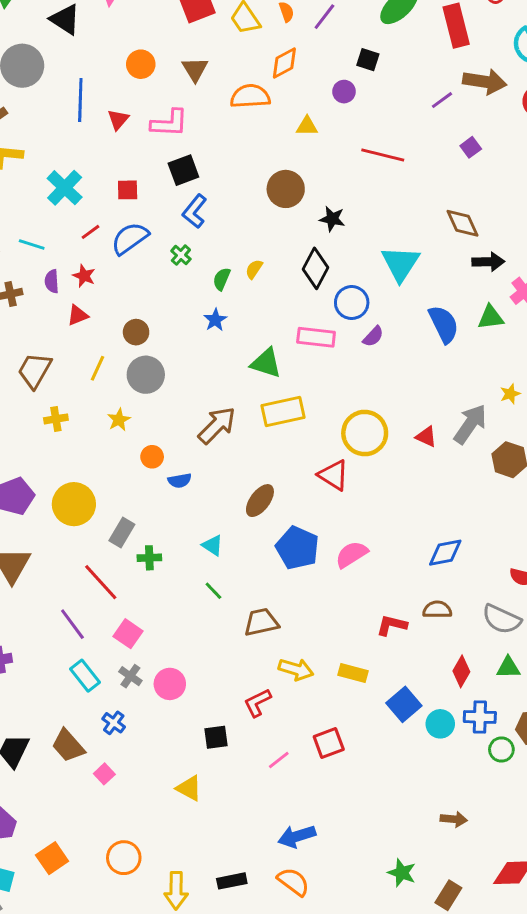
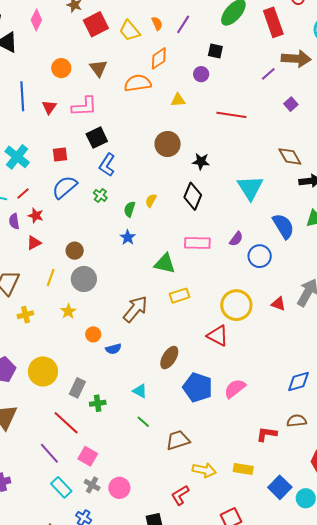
red line: (90, 232) -> (23, 194), moved
blue circle: (352, 303) -> (260, 256), moved
yellow rectangle: (283, 412) -> (179, 296), size x0.7

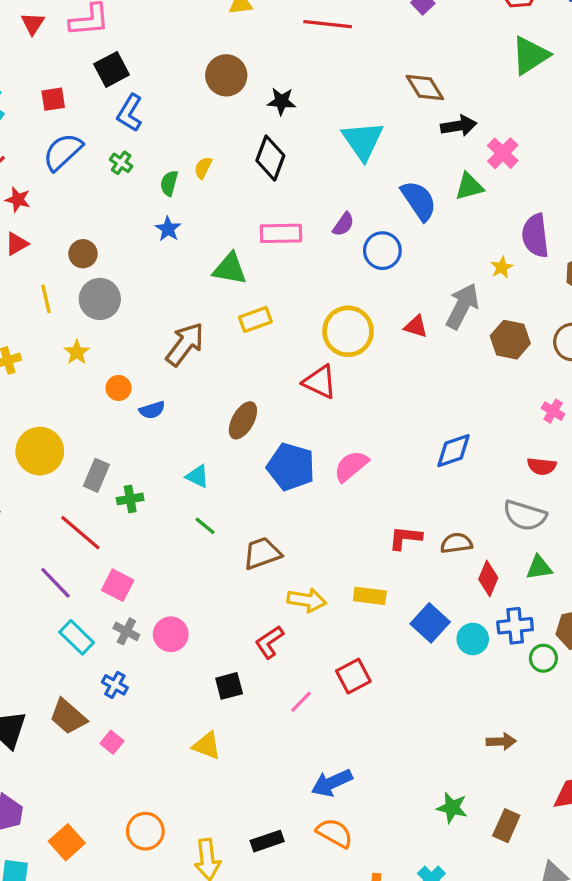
yellow line: (51, 278) -> (46, 299), turned -30
brown semicircle: (297, 421) -> (456, 543), moved

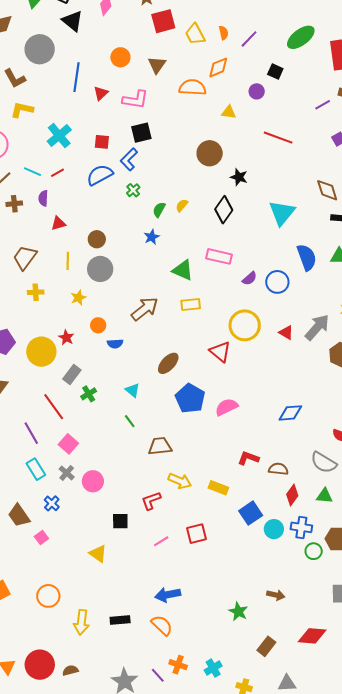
blue L-shape: (130, 113) -> (129, 159), moved
red star: (18, 200) -> (66, 338), moved
purple semicircle: (343, 224) -> (250, 278), moved
green cross: (130, 499) -> (89, 394), turned -35
green star: (452, 808) -> (238, 612), moved

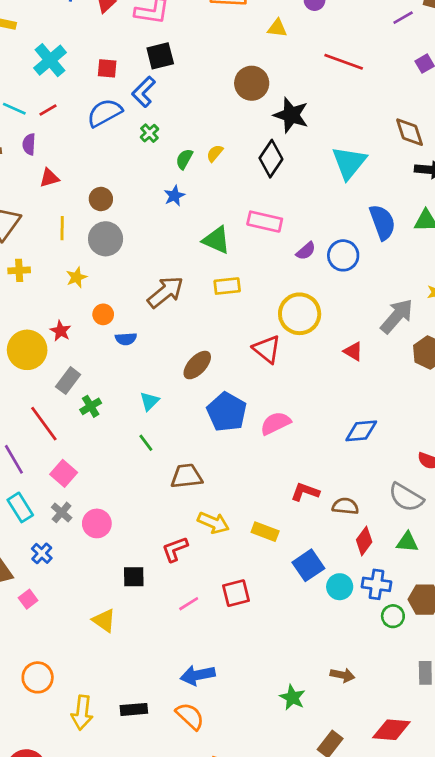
black star: (239, 177) -> (291, 115), size x1.5
red triangle: (286, 333) -> (353, 351), moved
cyan triangle: (133, 390) -> (150, 401), turned 35

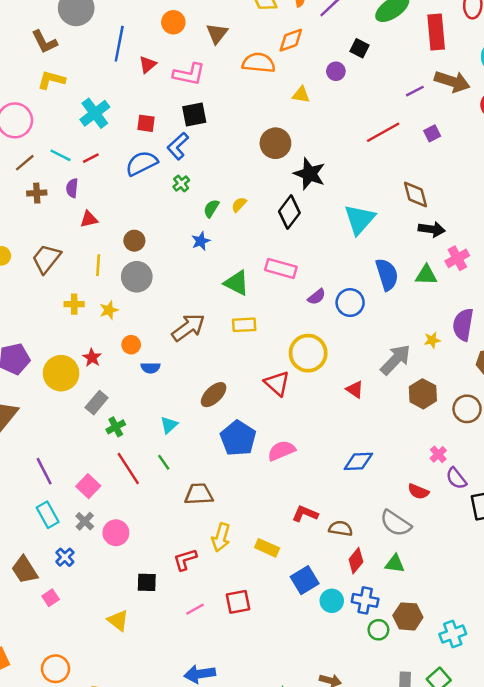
red line: (344, 62) -> (383, 132), moved, turned -52
yellow cross: (19, 270) -> (74, 304), moved
red line: (44, 424) -> (128, 468), moved
yellow arrow: (213, 523) -> (221, 537), turned 80

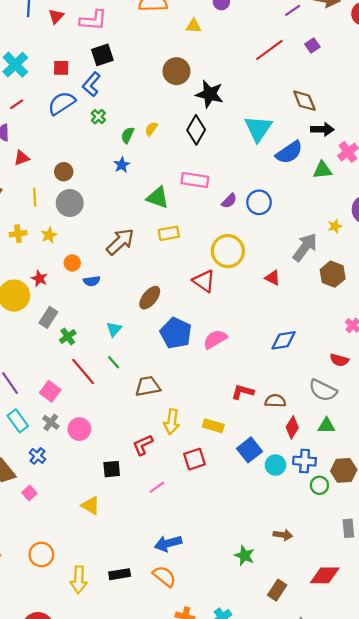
blue semicircle: (387, 274) -> (289, 152), moved, turned 80
red square: (238, 602) -> (195, 459), moved

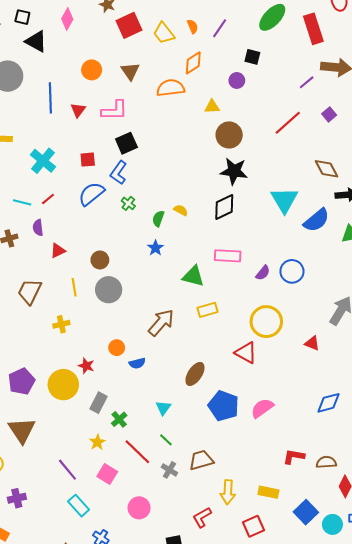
brown circle: (176, 71) -> (229, 135), moved
yellow semicircle: (151, 129) -> (181, 210), turned 88
black diamond: (196, 130) -> (224, 207), turned 40
yellow star: (49, 235) -> (97, 442), moved
gray cross: (51, 422) -> (169, 470), moved

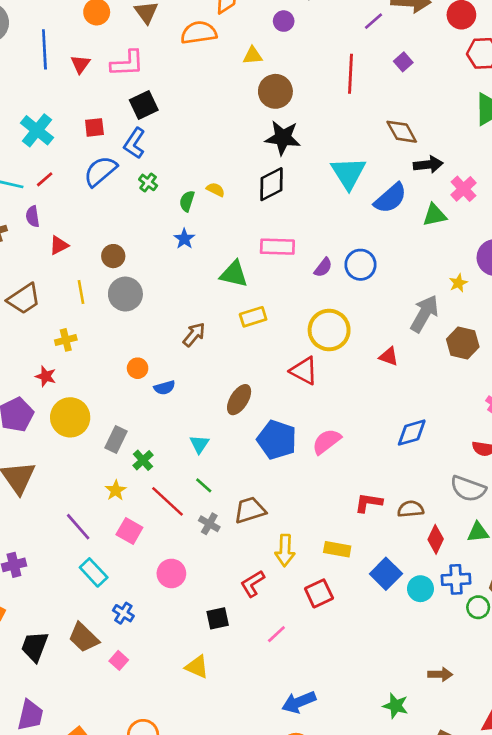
red line: (288, 123) -> (350, 74), turned -44
brown trapezoid: (30, 292) -> (24, 299), turned -148
brown arrow: (161, 323) -> (194, 335), size x0.7
red star: (86, 366) -> (46, 376), moved

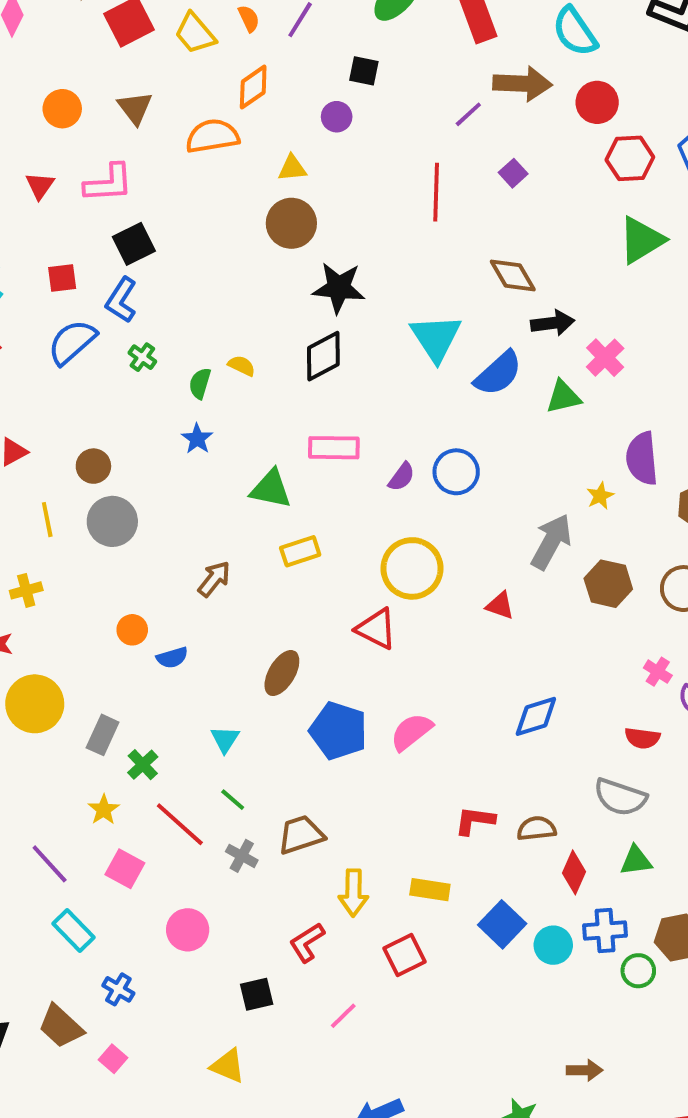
brown circle: (275, 91) -> (291, 223), moved

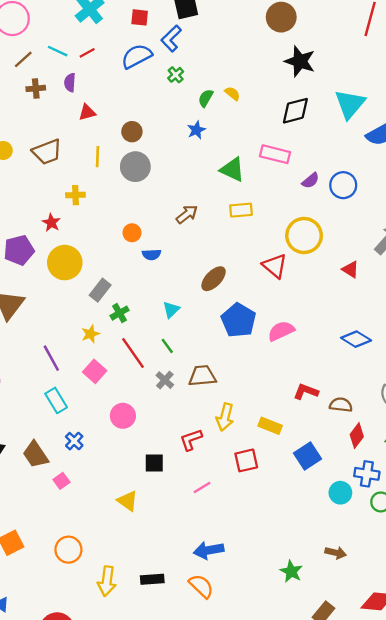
black diamond: (323, 356) -> (295, 111), moved
blue diamond: (536, 716) -> (356, 339), turned 36
cyan circle: (553, 945) -> (340, 493), moved

